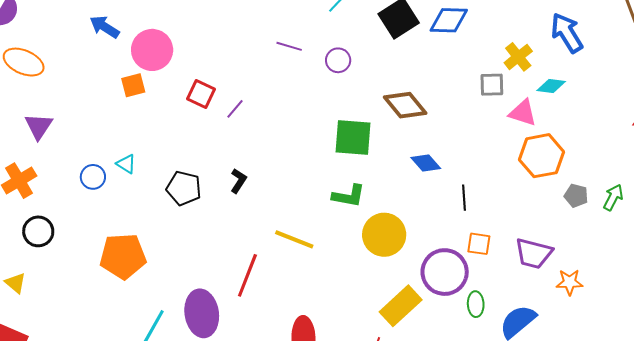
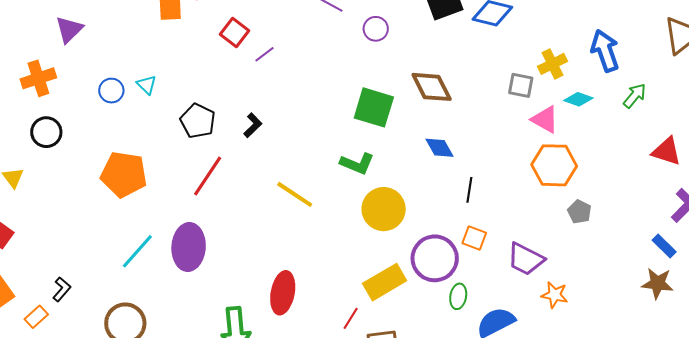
green arrow: (613, 197) -> (635, 96), moved
red line: (247, 275) -> (208, 176), moved

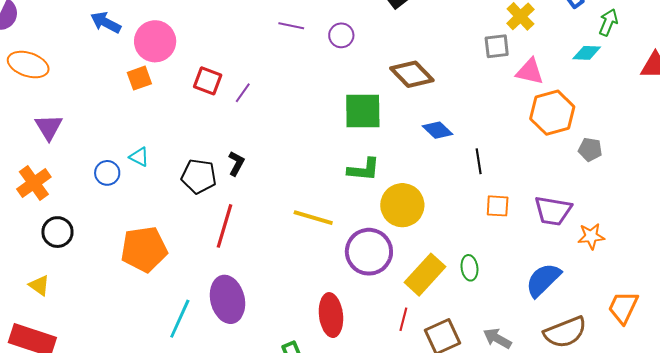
cyan diamond: (578, 99) -> (587, 53), moved
black L-shape: (253, 125) -> (236, 164), moved
purple circle: (435, 258) -> (369, 252), moved
green ellipse: (458, 296) -> (469, 268), moved

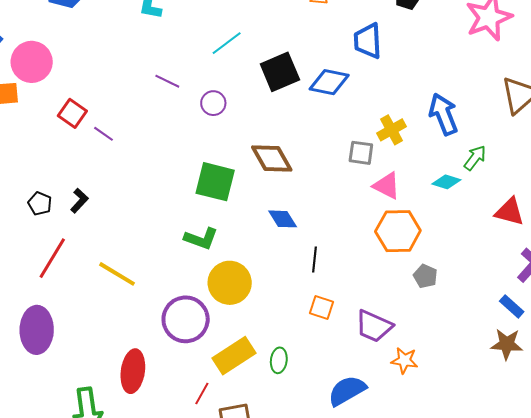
purple line: (243, 93) -> (104, 134), turned 75
black pentagon: (199, 176) -> (40, 204), size x0.7
yellow line: (313, 218) -> (117, 274), moved

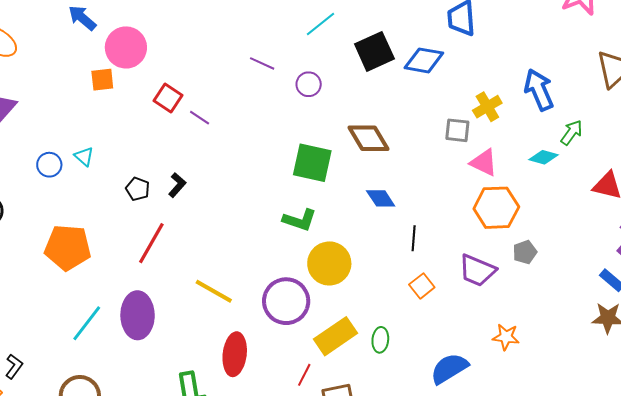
yellow line: (117, 274) -> (214, 291), moved
gray pentagon: (425, 276) -> (525, 252), turned 30
orange square: (322, 308) -> (422, 286), turned 35
purple trapezoid: (374, 326) -> (477, 270), moved

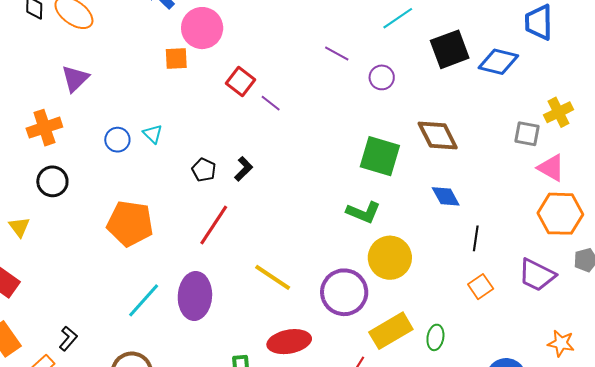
red ellipse: (235, 354) -> (289, 342), turned 69

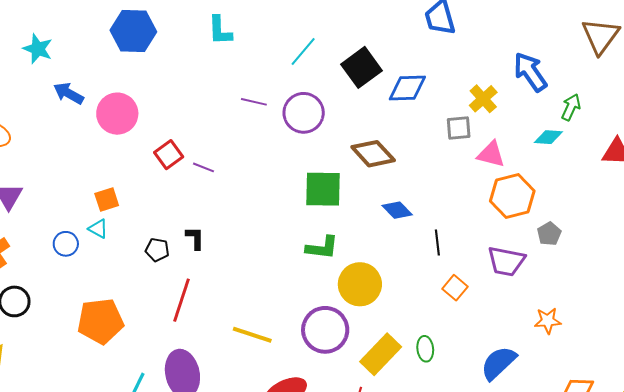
orange square: (176, 59) -> (107, 199), moved
blue diamond: (498, 62) -> (407, 88), moved
purple circle: (382, 77) -> (304, 113), size x1.6
red square: (241, 81) -> (169, 155), turned 32
black L-shape: (243, 169) -> (195, 238), turned -30

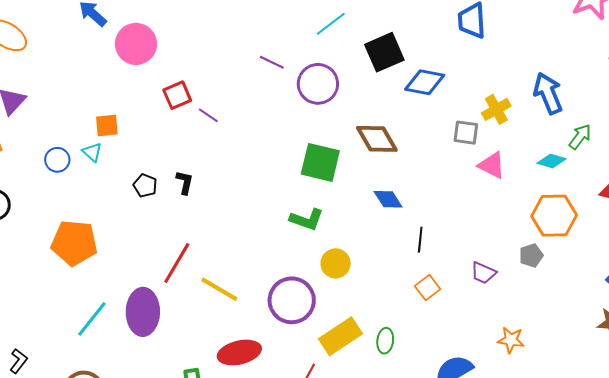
orange hexagon: (512, 196) -> (554, 216), moved
purple trapezoid: (506, 261) -> (483, 273), size x0.7
yellow circle: (360, 284) -> (336, 263), size x0.7
red line: (181, 300) -> (177, 263), moved

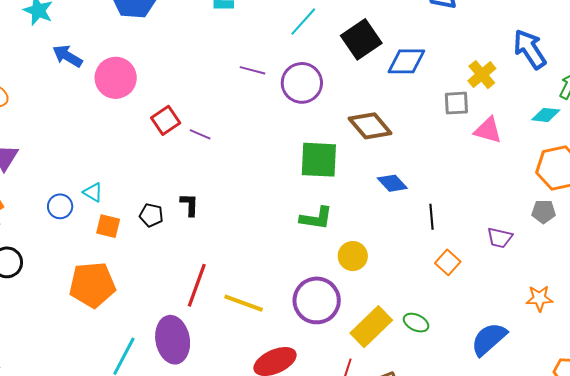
orange square: (107, 125) -> (108, 226), moved, turned 30
gray pentagon: (531, 256) -> (544, 212), turned 30
green ellipse: (385, 341) -> (416, 323), turned -60

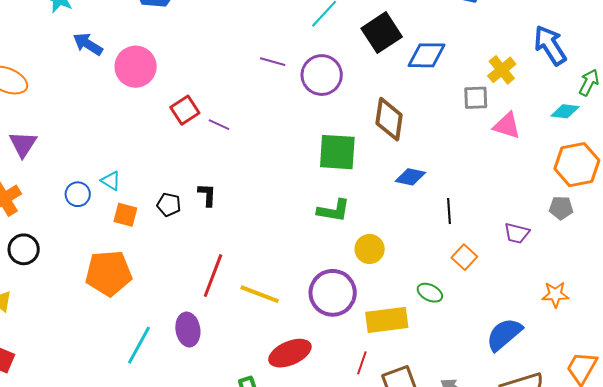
brown diamond: (370, 126) -> (389, 119), turned 48
blue diamond: (392, 183) -> (410, 177), turned -36
green ellipse: (416, 323) -> (430, 293), moved
yellow rectangle: (371, 327) -> (387, 320), turned 36
purple ellipse: (173, 340) -> (188, 330), size x0.7

